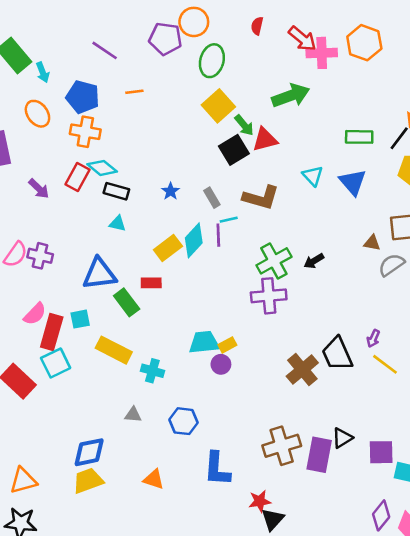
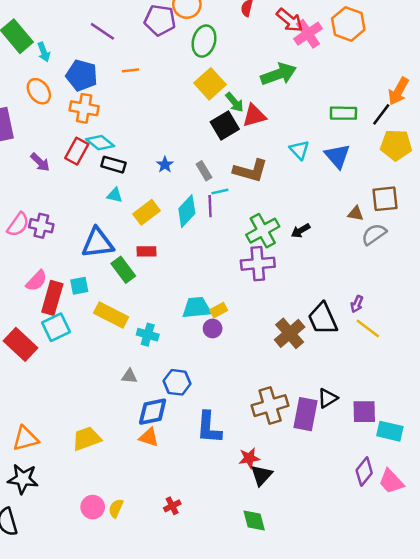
pink cross: (322, 53) -> (308, 34), turned -32
yellow rectangle: (168, 248) -> (146, 212), moved
blue diamond: (89, 452) -> (153, 412), moved

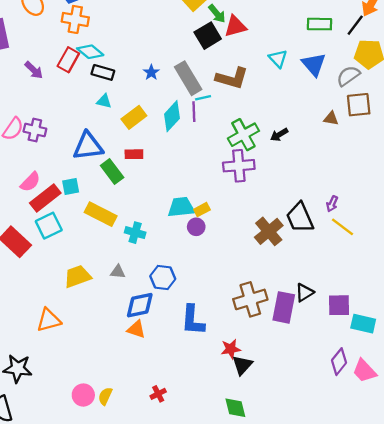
gray rectangle: (204, 171) -> (188, 78), size x1.8
gray semicircle: (374, 234) -> (348, 76), moved
red rectangle: (52, 298) -> (45, 198), turned 36
orange triangle: (25, 439) -> (49, 320), moved
yellow trapezoid: (87, 439) -> (78, 276), moved

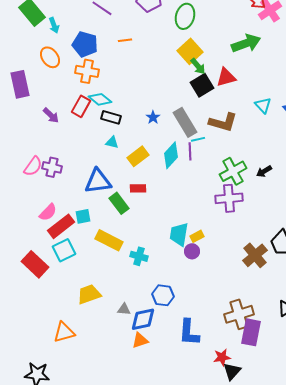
green arrow: (217, 14) -> (198, 66), moved
cyan trapezoid: (181, 207) -> (179, 234), turned -75
gray triangle: (118, 272) -> (124, 309), moved
purple rectangle: (284, 307) -> (251, 332), moved
orange triangle: (136, 329) -> (140, 340), turned -36

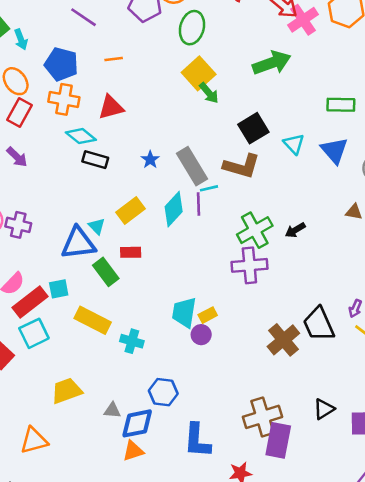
red triangle: (226, 77) -> (111, 107), moved
black square: (202, 85) -> (253, 128), moved
red rectangle: (81, 106) -> (20, 113), moved
cyan triangle: (112, 142) -> (97, 226), moved, turned 32

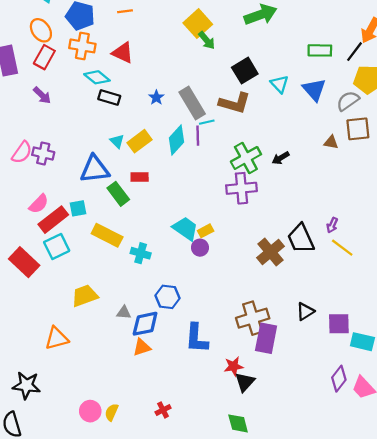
red triangle: (111, 107) -> (123, 53), turned 40
cyan triangle: (97, 226) -> (117, 141), moved
cyan trapezoid: (184, 312) -> (185, 229), turned 116

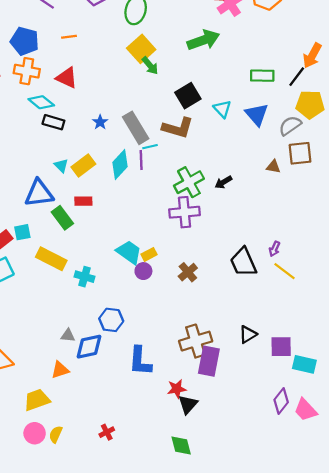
brown cross: (271, 252) -> (188, 272), moved, size x0.7
yellow trapezoid: (85, 296) -> (37, 400), moved
orange triangle: (142, 347) -> (60, 370), moved

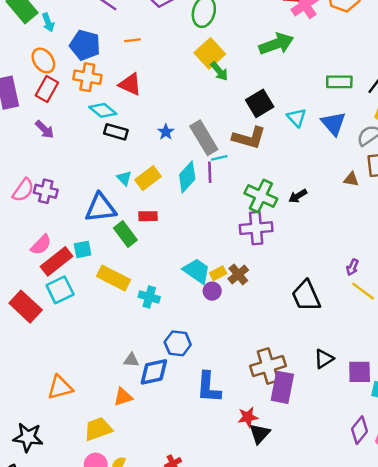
green cross: (189, 182) -> (261, 196), turned -36
black trapezoid: (243, 262) -> (306, 296), moved
brown cross: (188, 272) -> (238, 274), moved

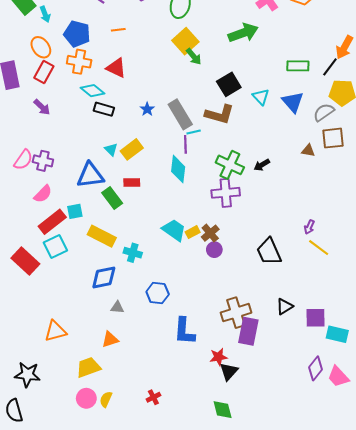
cyan diamond: (187, 177) -> (178, 169), moved, turned -36
pink semicircle: (41, 245) -> (43, 194), moved
purple circle: (212, 291) -> (214, 250), moved
blue diamond: (154, 372) -> (104, 277), moved

